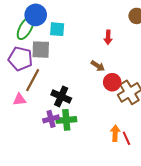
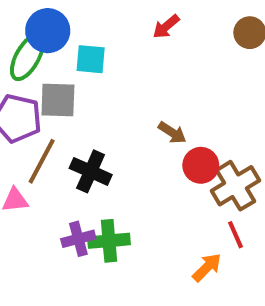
red arrow: (108, 37) -> (166, 27), moved, turned 48
black cross: (61, 96) -> (91, 171), moved
orange arrow: (115, 133) -> (207, 267), turned 42
red line: (126, 138) -> (235, 235), moved

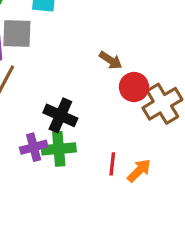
black cross: (91, 171) -> (60, 115), moved
red line: (235, 235) -> (112, 164), moved, turned 30

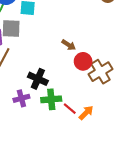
green cross: (59, 149) -> (51, 99), moved
red line: (112, 164) -> (70, 109), turned -56

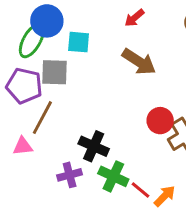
brown arrow: (69, 45) -> (139, 62), moved, size x1.6
green cross: (51, 99) -> (113, 176), turned 30

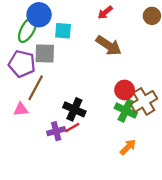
green cross: (113, 176) -> (126, 111), moved
red line: (140, 190) -> (72, 128), moved, turned -70

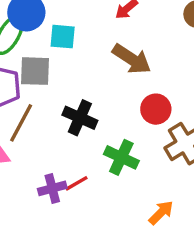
red circle: (125, 90) -> (156, 109), moved
black cross: (74, 109) -> (80, 118), moved
green cross: (126, 111) -> (121, 157), moved

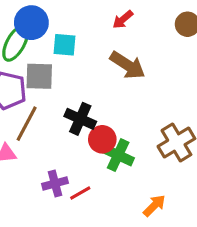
red circle: (156, 109) -> (102, 139), moved
red line: (76, 183) -> (80, 193), moved

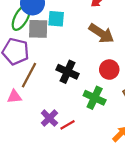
gray square: (39, 76) -> (38, 29), moved
red circle: (102, 139) -> (109, 70), moved
purple cross: (55, 183) -> (49, 118), turned -30

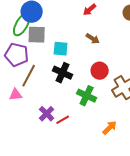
cyan square: (56, 19) -> (61, 49), moved
brown arrow: (101, 33) -> (93, 39), size x0.6

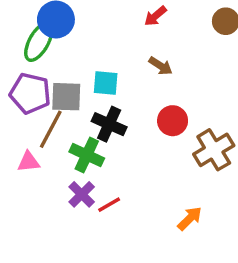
gray square: (37, 35) -> (66, 97), moved
green cross: (87, 96) -> (87, 155), moved

